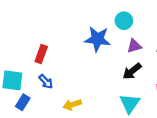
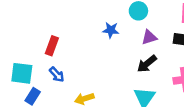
blue star: (97, 39) -> (111, 30), size x0.6

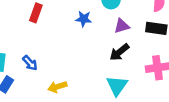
red rectangle: (52, 46) -> (36, 13), moved

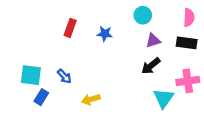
blue star: (84, 19) -> (105, 34), moved
cyan triangle: (117, 86) -> (164, 98), moved

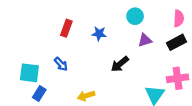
black rectangle: (187, 43) -> (176, 42), turned -36
black arrow: (151, 66) -> (120, 64), moved
blue arrow: (64, 76) -> (61, 64), moved

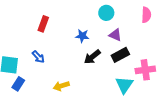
blue star: (99, 34) -> (82, 36), moved
purple triangle: (145, 40) -> (115, 35), turned 40
black rectangle: (176, 42) -> (120, 55), moved

